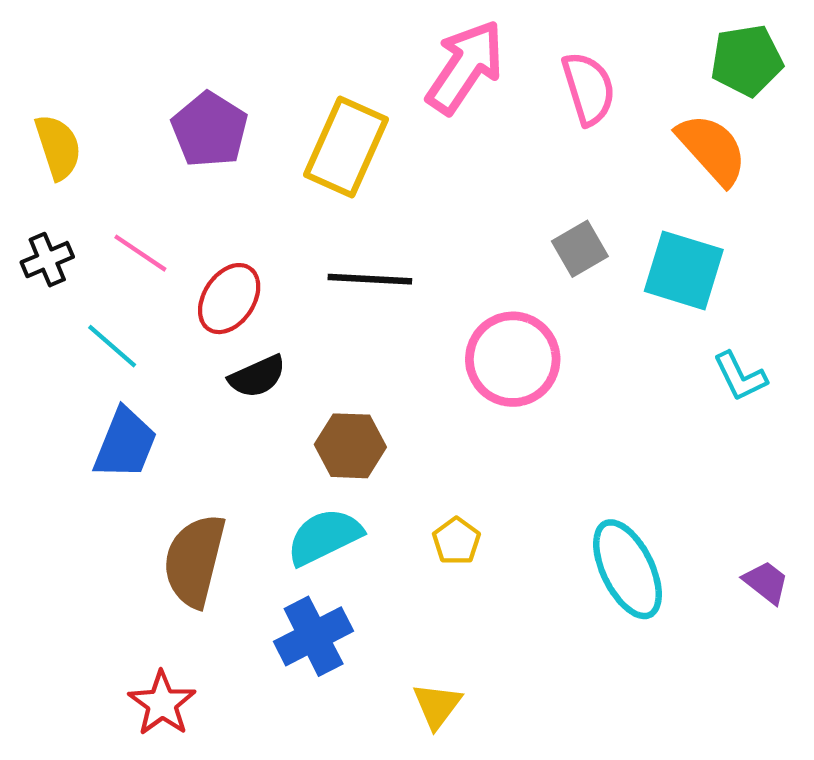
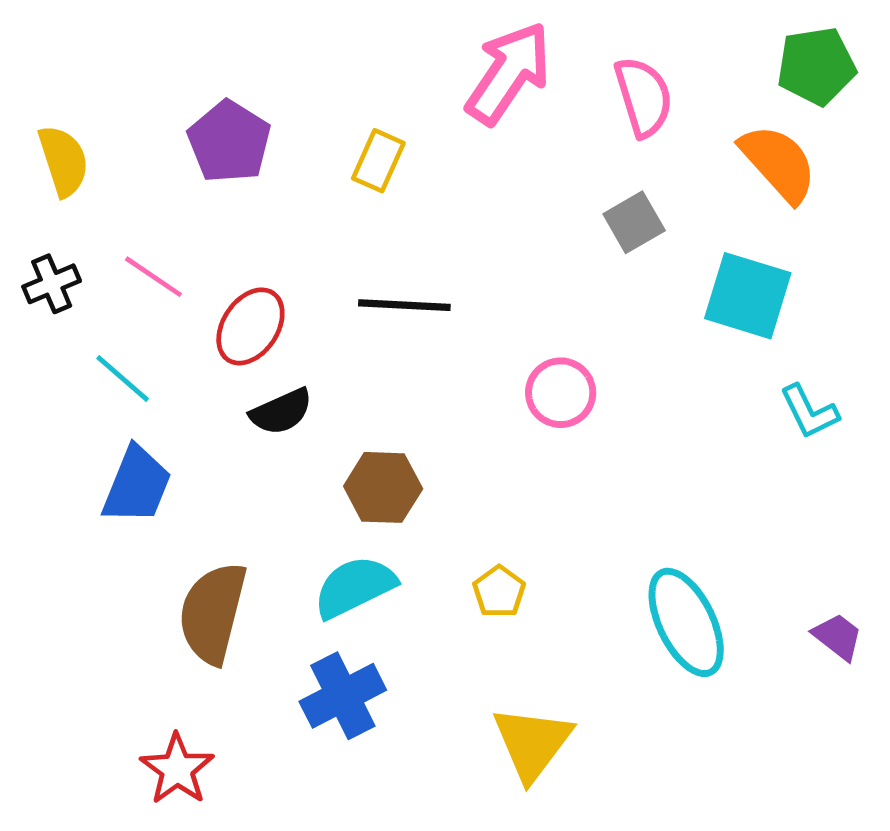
yellow rectangle: (346, 147) -> (378, 161), size x0.6
gray square: (580, 249) -> (634, 222), moved
pink circle: (513, 359) -> (561, 393), size x0.7
yellow triangle: (437, 706) -> (532, 743), moved, size x1.5

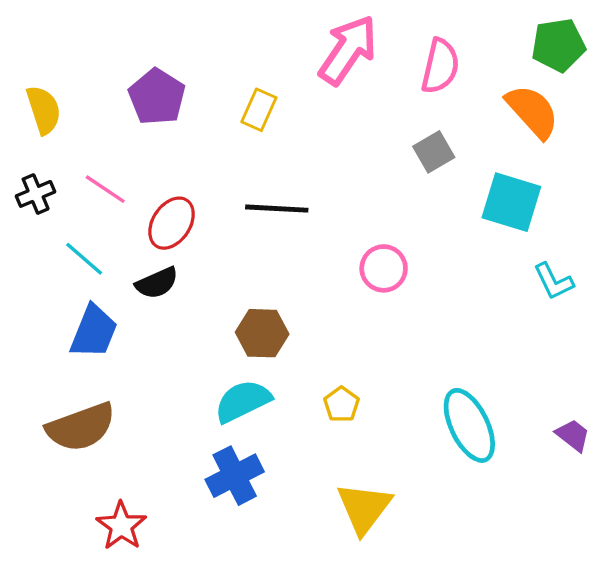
pink semicircle: (643, 97) -> (440, 66), turned 30
black semicircle: (281, 412) -> (157, 283), moved
brown semicircle: (213, 613) -> (81, 427), moved, turned -124

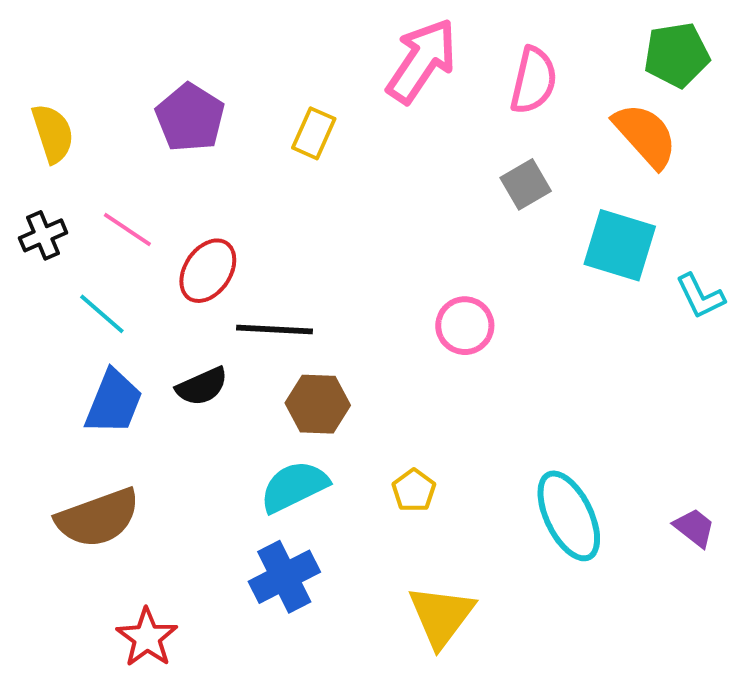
black line: (277, 209) -> (275, 330), moved
cyan L-shape: (554, 281) -> (700, 296), moved
black semicircle: (157, 283) -> (202, 386), moved

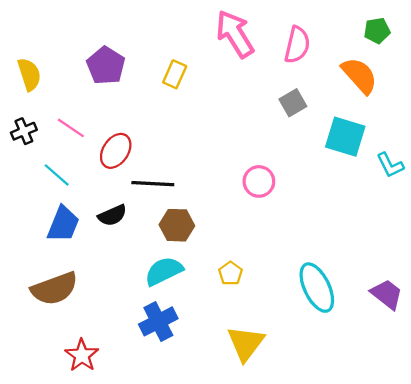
green pentagon: (677, 55) -> (377, 31), size x0.7
pink arrow: (422, 61) -> (235, 34), turned -66
purple trapezoid: (694, 528) -> (387, 294), size x1.4

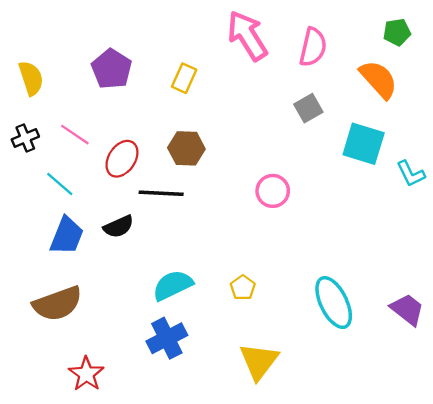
brown hexagon: (177, 225) -> (186, 148), moved

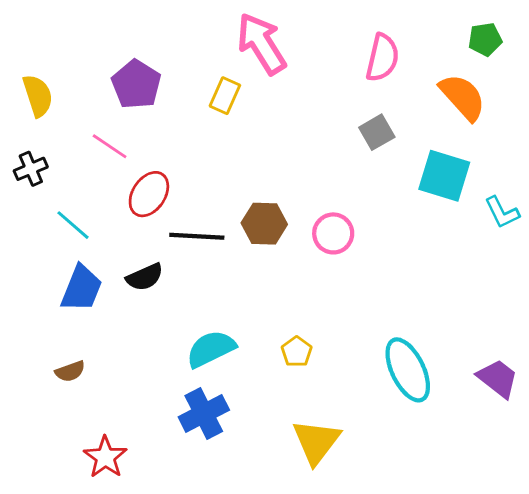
pink arrow: (247, 36) -> (261, 44), moved
pink line: (75, 135) -> (110, 146), moved
brown hexagon: (186, 148) -> (264, 224), moved
brown semicircle: (58, 304) -> (70, 371), size x0.5

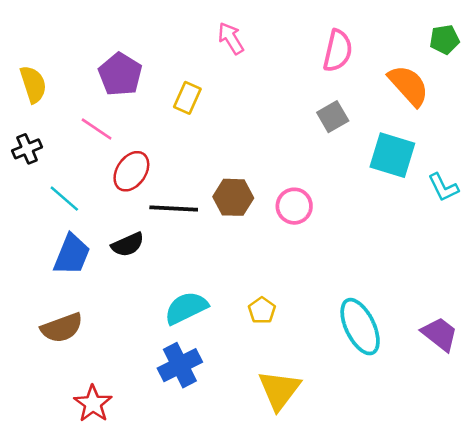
green pentagon: (485, 39) -> (445, 40), moved
pink arrow: (261, 44) -> (231, 38), size x0.6
yellow rectangle: (225, 96) -> (187, 98), moved
brown semicircle: (70, 371) -> (62, 328), size x1.6

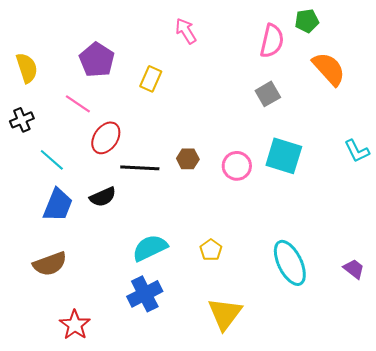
green pentagon: (445, 40) -> (307, 21), moved
cyan square: (392, 155) -> (284, 156), moved
brown hexagon: (233, 197) -> (188, 159), size x0.7
purple trapezoid: (440, 334) -> (354, 269), size x0.7

